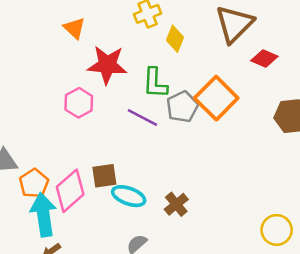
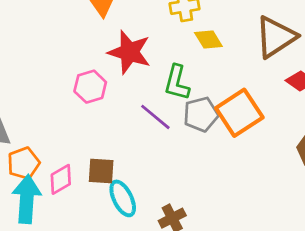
yellow diamond: (175, 39) -> (208, 39), turned -65
pink diamond: (70, 191) -> (61, 179), size x0.7
cyan ellipse: (129, 196) -> (123, 198), turned 32

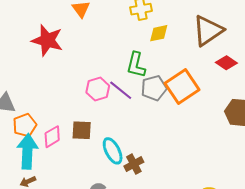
yellow diamond: (208, 39) -> (159, 33), turned -70
red star: (129, 52) -> (47, 40), moved
pink hexagon: (90, 87) -> (98, 89), moved
cyan ellipse: (123, 198) -> (113, 151), moved

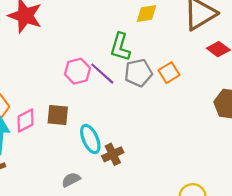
orange square: (182, 86) -> (169, 73), size x0.6

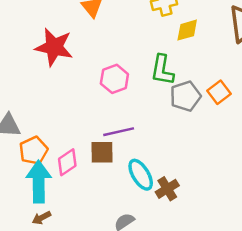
pink hexagon: (77, 71) -> (114, 79), moved
purple line: (102, 74) -> (119, 132), moved, turned -48

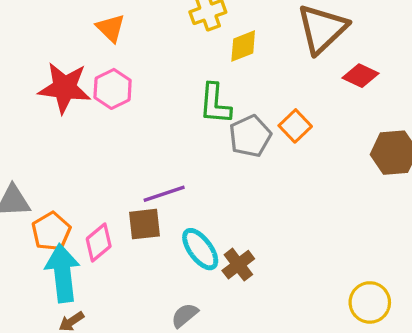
pink hexagon: (114, 79) -> (113, 89), moved

